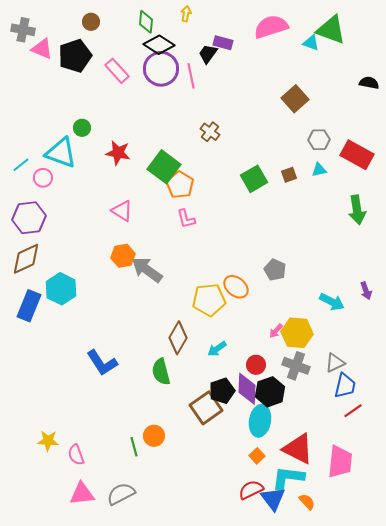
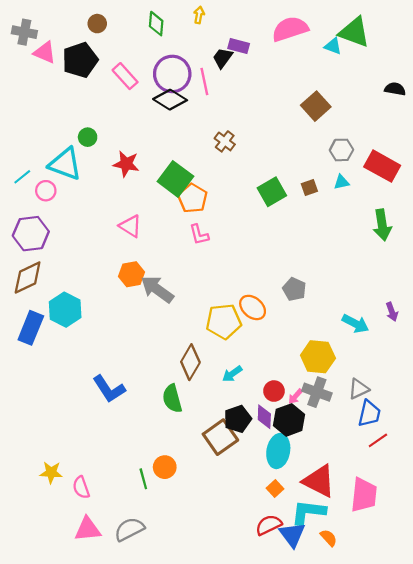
black diamond: (159, 45) -> (170, 100), moved
pink arrow: (276, 331) -> (295, 396), moved
purple diamond: (247, 389) -> (264, 417), size x0.7

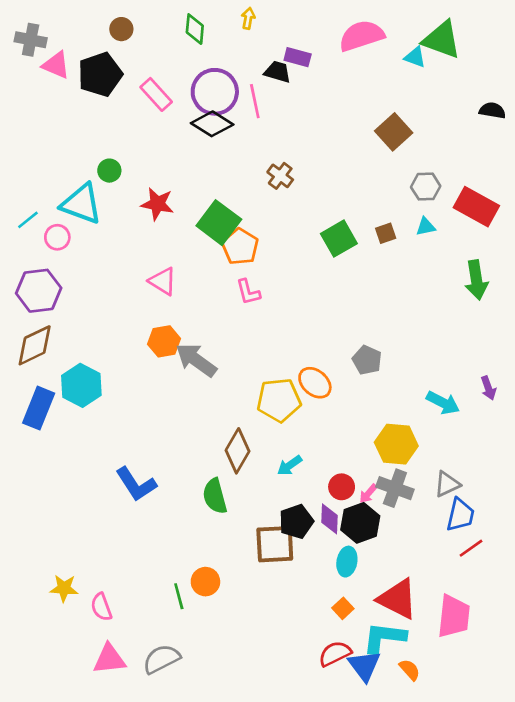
black trapezoid: (223, 58) -> (278, 72), turned 70
brown square: (220, 437) -> (275, 544), turned 32
cyan ellipse: (278, 451) -> (347, 562), size x0.7

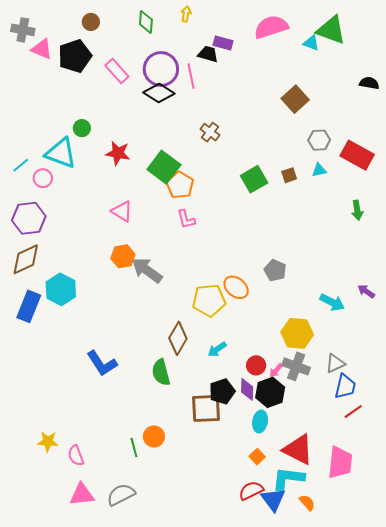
green arrow: (476, 280) -> (357, 210), size x0.7
purple arrow: (488, 388) -> (366, 291), turned 144

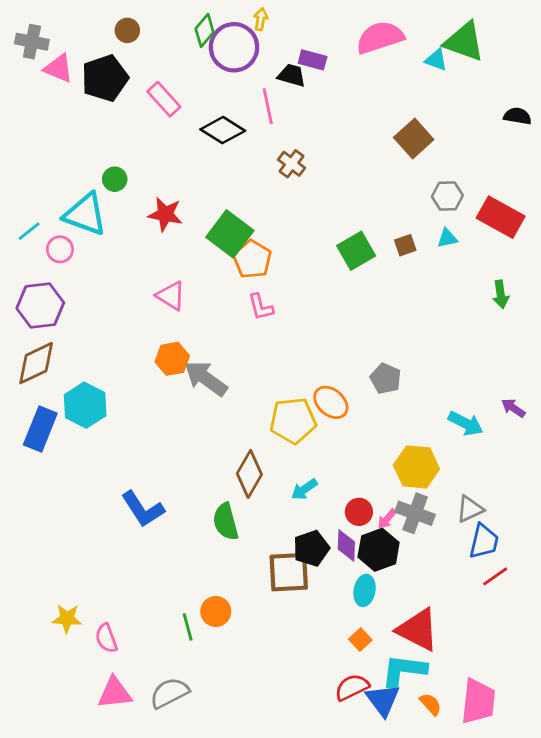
green diamond: (146, 22) -> (205, 30), turned 35
purple circle: (161, 69) -> (234, 47), moved
brown cross: (210, 132) -> (292, 164), moved
pink trapezoid: (340, 463) -> (478, 701), moved

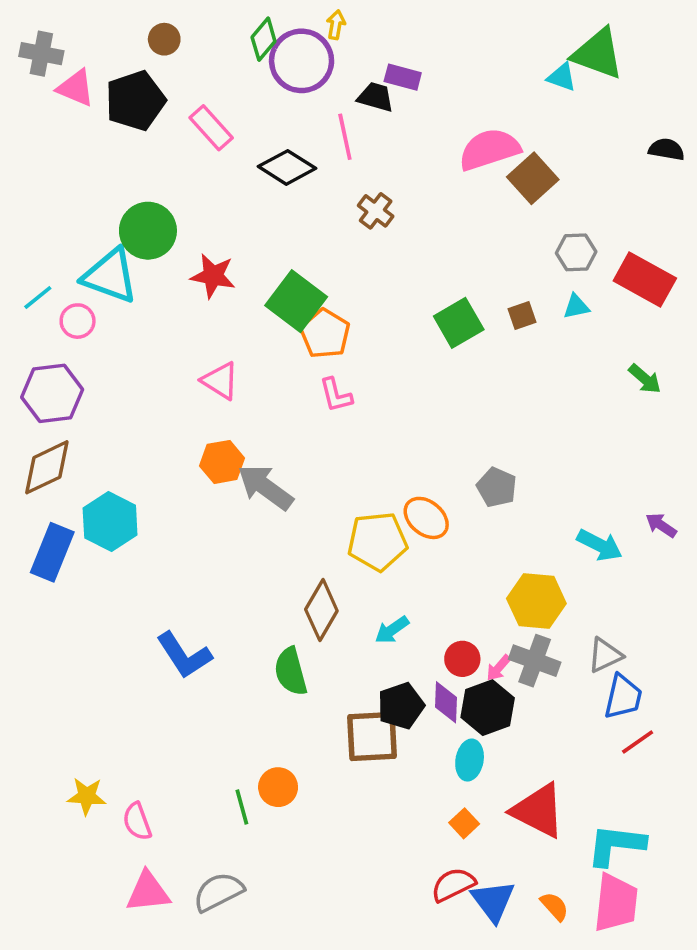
pink semicircle: (380, 37) -> (489, 149), moved
green circle: (115, 179) -> (148, 231), size x1.8
green arrow: (501, 294) -> (645, 379), turned -40
cyan L-shape: (404, 670) -> (616, 845), moved

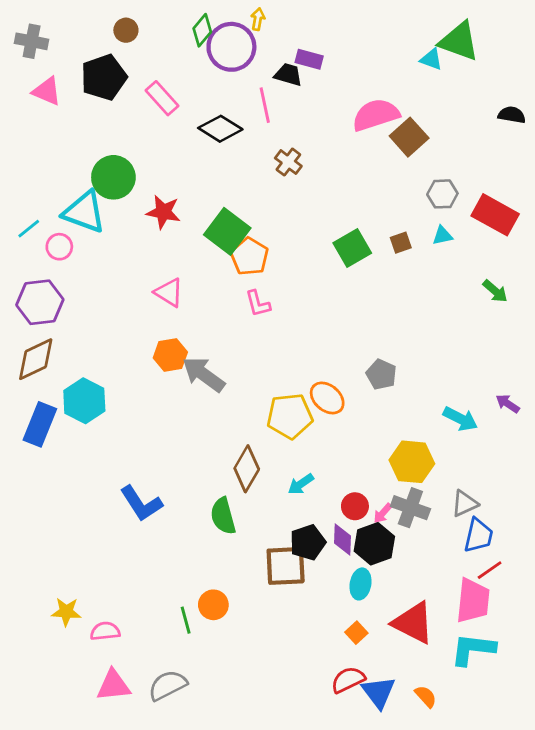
pink triangle: (76, 88) -> (47, 91), moved
pink semicircle: (137, 821) -> (105, 631), turned 104
pink trapezoid: (616, 903) -> (473, 601), moved

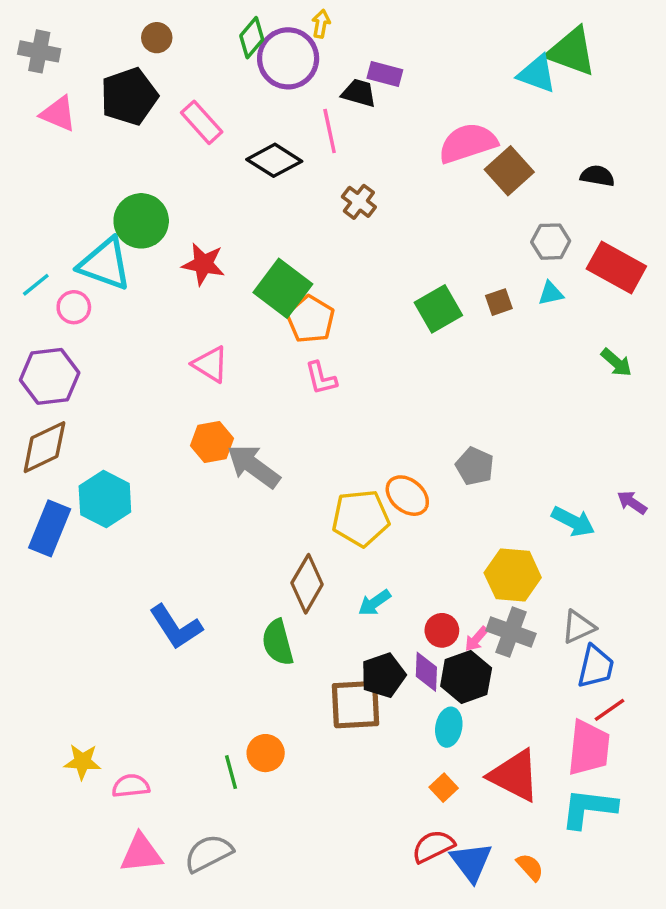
cyan triangle: (431, 59) -> (537, 74), size x1.4
black semicircle: (512, 115) -> (597, 176), moved

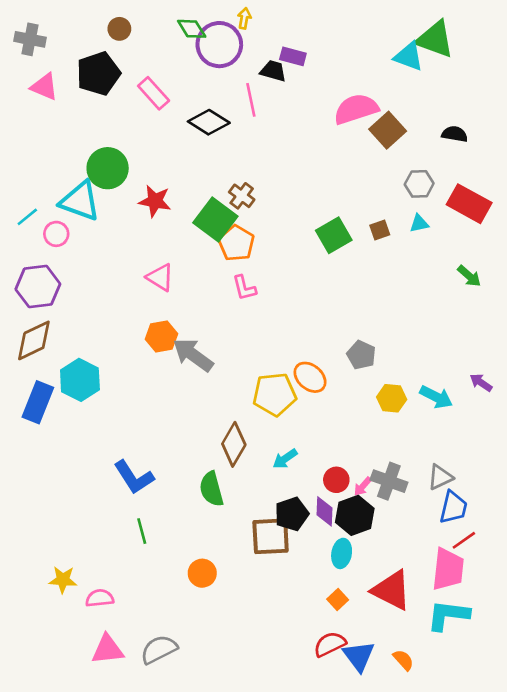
green diamond: (252, 38) -> (192, 29), turned -72
brown cross: (359, 202) -> (242, 196), moved
yellow hexagon: (513, 575) -> (392, 398), moved, size x0.7
green line: (231, 772) -> (142, 531), moved

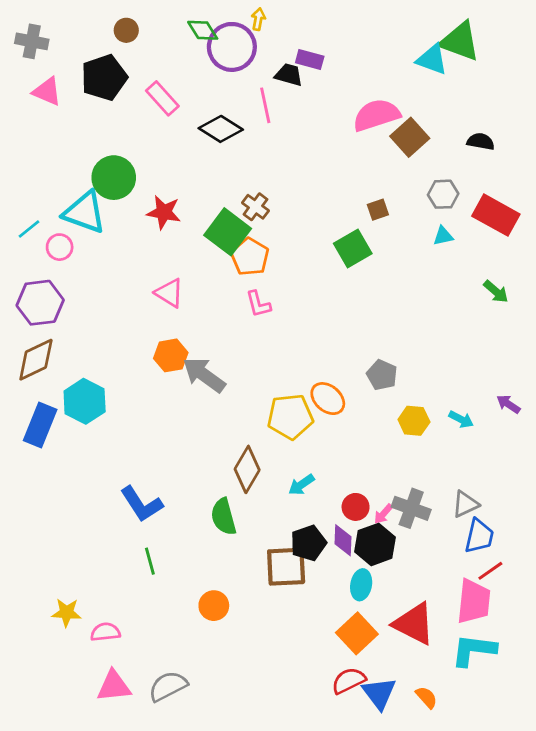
brown square: (380, 230) -> (378, 210), moved
cyan arrow: (436, 397) -> (461, 419), size x0.7
orange square: (338, 599) -> (357, 633), size x1.8

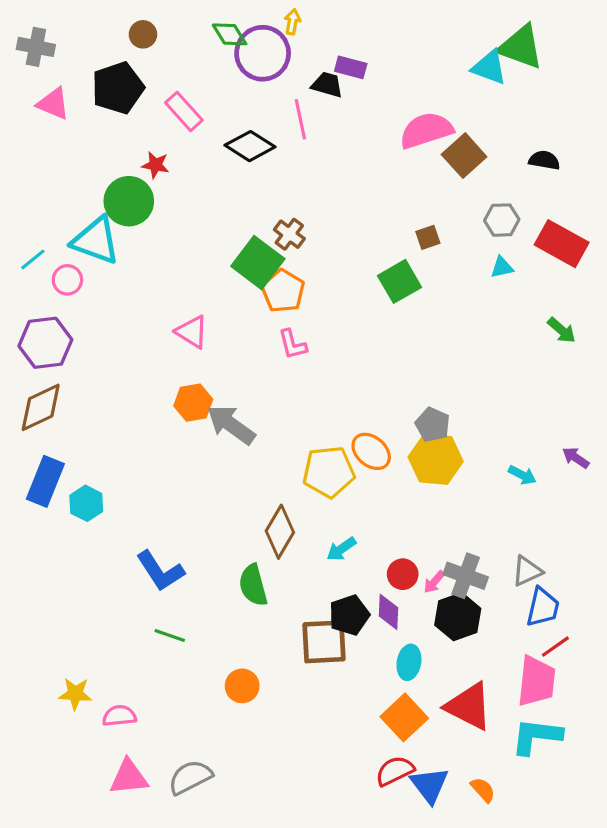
red star: (164, 212) -> (156, 165), moved, size x0.7
cyan hexagon: (85, 401) -> (86, 503), moved, size x0.7
yellow hexagon: (414, 421) -> (436, 459), moved, size x1.5
black hexagon: (375, 544) -> (458, 617), moved
green line: (150, 561) -> (170, 636), turned -56

